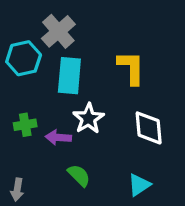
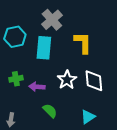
gray cross: (58, 31) -> (52, 20), moved
white star: (88, 118) -> (67, 80), moved

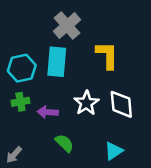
cyan hexagon: (15, 37) -> (22, 68), moved
gray arrow: (11, 120) -> (14, 155), turned 32

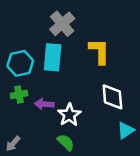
white star: (86, 103) -> (69, 115), moved
green semicircle: (64, 143) -> (66, 142), moved
cyan triangle: (114, 151) -> (126, 130), moved

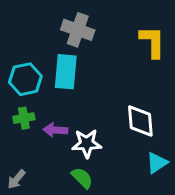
gray cross: (62, 24) -> (78, 30), turned -30
yellow L-shape: (99, 51) -> (152, 42), moved
white star: (69, 115) -> (87, 143), turned 30

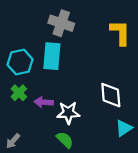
green cross: (24, 118) -> (19, 93), turned -35

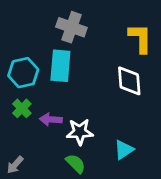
white diamond: (111, 95) -> (129, 81), moved
cyan triangle: (124, 128) -> (124, 150), moved

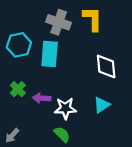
yellow L-shape: (140, 38) -> (93, 19), moved
cyan hexagon: (23, 73) -> (19, 45), moved
cyan triangle: (124, 150) -> (102, 105), moved

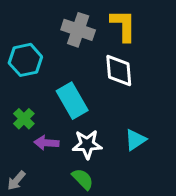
cyan rectangle: (50, 54) -> (72, 101), moved, turned -35
white diamond: (106, 66) -> (119, 71), moved
purple arrow: (42, 98) -> (46, 143), moved

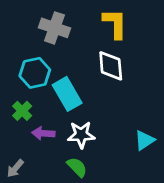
gray cross: (78, 30) -> (55, 28), moved
cyan hexagon: (25, 60) -> (35, 73), moved
cyan triangle: (135, 140) -> (144, 140), moved

